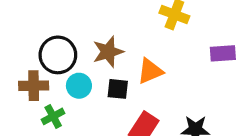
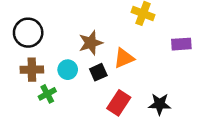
black circle: (58, 55) -> (28, 33), moved
black square: (118, 89) -> (98, 72), turned -30

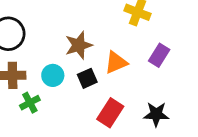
purple rectangle: (181, 44) -> (159, 55), moved, turned -54

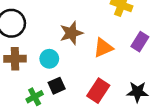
black square: (87, 78) -> (57, 86), moved
green cross: (30, 103) -> (35, 97), moved

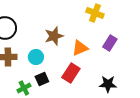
red rectangle: (98, 91) -> (71, 73), moved

